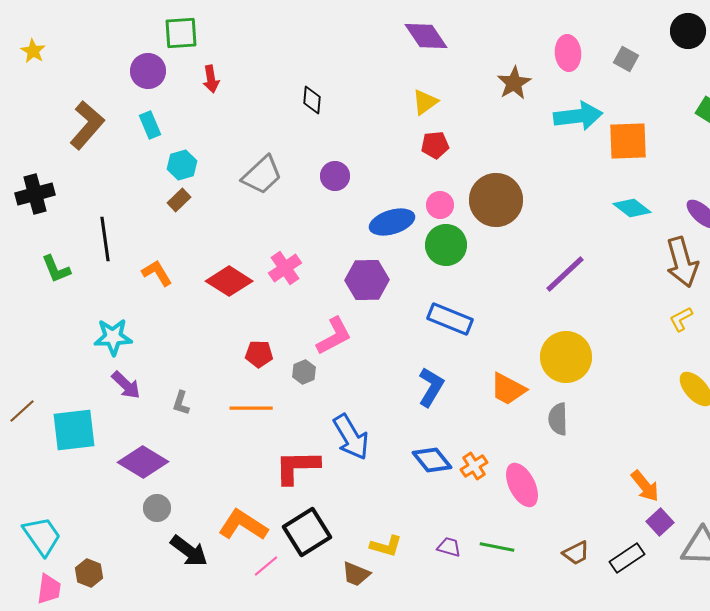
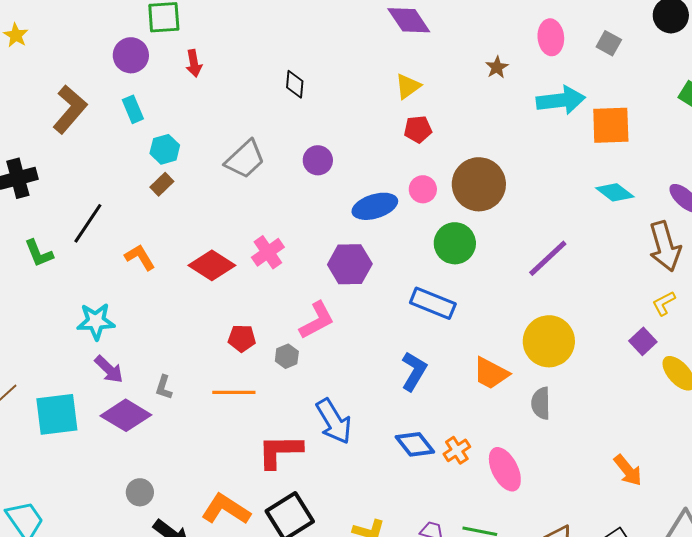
brown star: (514, 83) -> (497, 67), size x0.7
black line: (105, 239) -> (88, 223), turned 42
green circle: (446, 245) -> (455, 243), moved
purple diamond: (143, 462) -> (126, 415), moved
purple square: (660, 522) -> (643, 341), moved

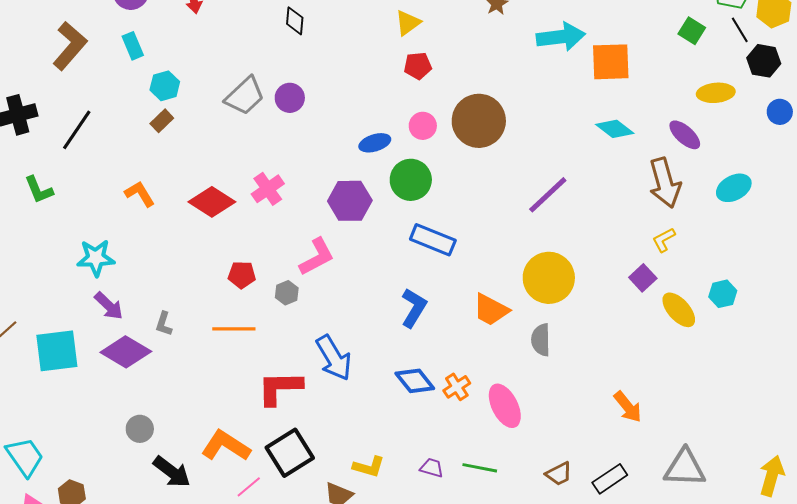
purple circle: (318, 160) -> (290, 98), moved
blue ellipse: (375, 206) -> (375, 143), size x0.7
black line: (88, 223) -> (77, 130), moved
green circle: (455, 243) -> (411, 180), moved

